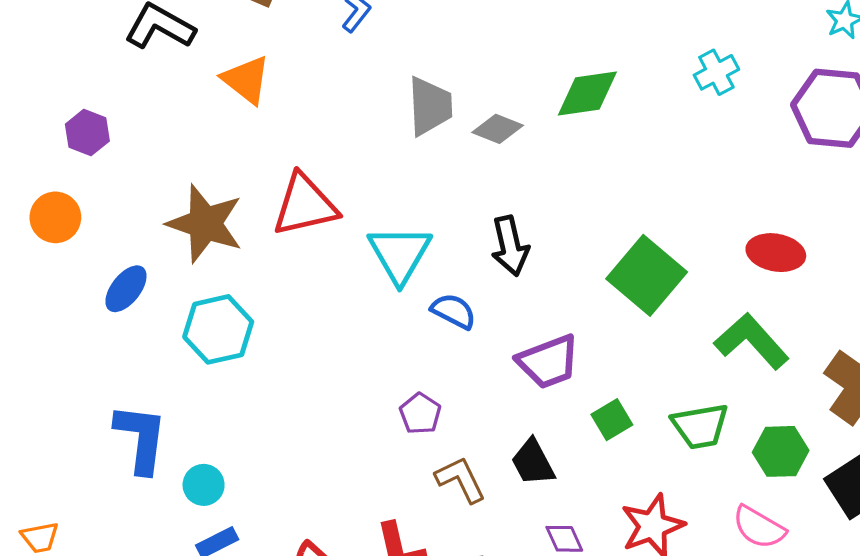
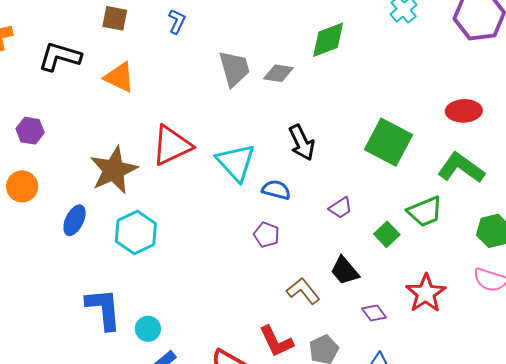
brown star: (205, 224) -> (114, 170), turned -30
purple trapezoid: (548, 362) -> (340, 208), size x0.6
purple pentagon: (420, 414) -> (267, 235), moved
green trapezoid: (700, 426) -> (425, 212), moved

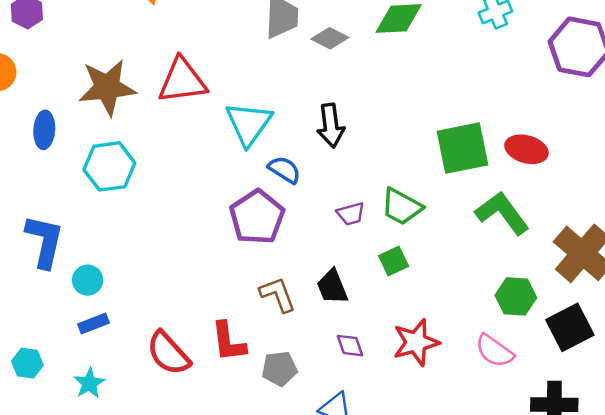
green square: (389, 142) -> (463, 148), moved, turned 33
green trapezoid: (425, 212) -> (402, 207), moved, turned 33
blue ellipse: (75, 220) -> (44, 130), turned -40
purple pentagon: (267, 235) -> (257, 217), size x1.8

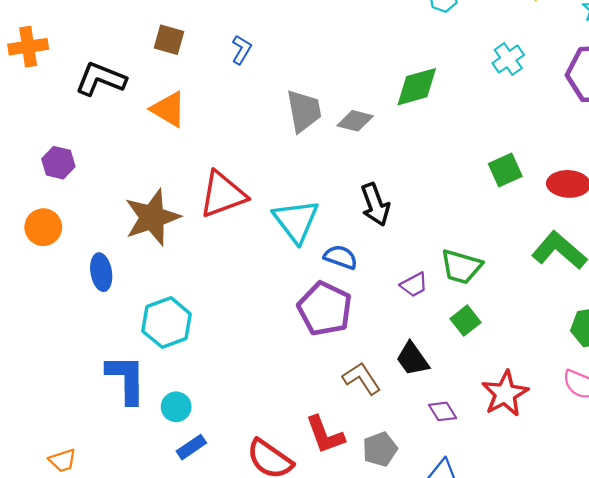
green square: (463, 148) -> (505, 170), moved, size x0.6
cyan hexagon: (109, 166) -> (167, 323), moved

